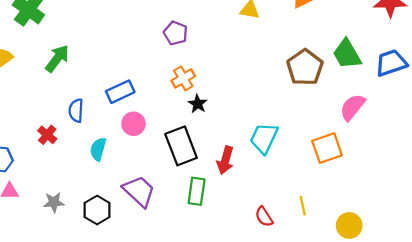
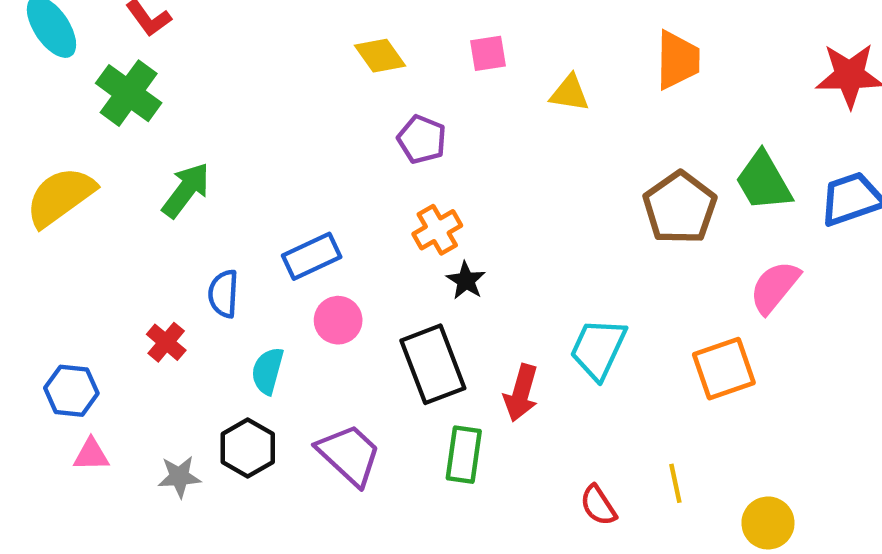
black hexagon: (97, 210) -> (248, 448), moved

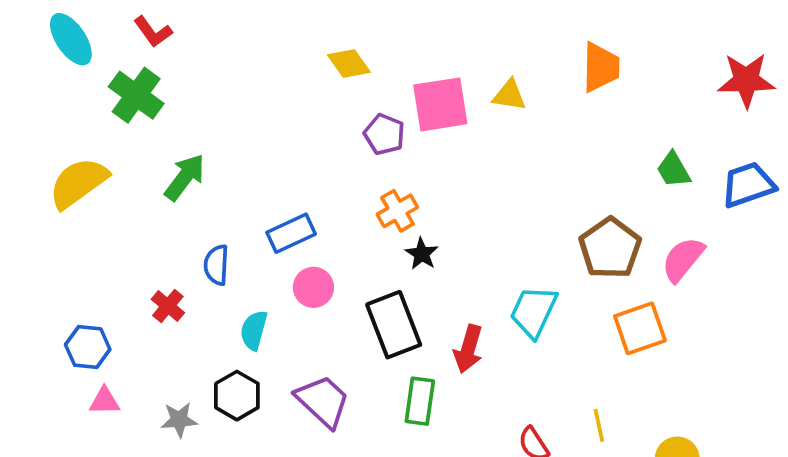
pink square: (488, 53) -> (440, 104), moved, size x1.8
green trapezoid: (764, 181) -> (674, 170), size x0.7
brown pentagon: (680, 208) -> (610, 248), moved

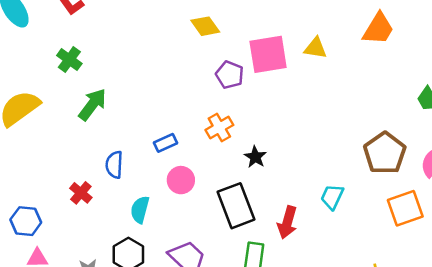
orange trapezoid: (601, 67) -> (378, 29), turned 30
green cross: (136, 95) -> (69, 60), moved, size x0.7
orange cross: (397, 211) -> (219, 127), moved
blue rectangle: (291, 233) -> (166, 143), size x0.7
cyan trapezoid: (534, 312) -> (332, 197), size x0.7

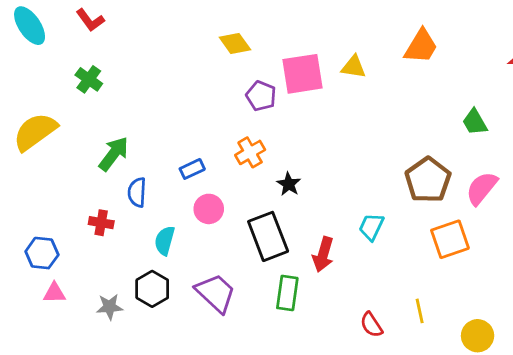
green arrow: (92, 104) -> (114, 154), moved
red cross: (81, 193) -> (101, 223), turned -30

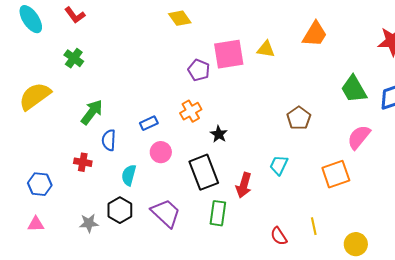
yellow diamond: (235, 44) -> (180, 18), moved
green trapezoid: (475, 122) -> (354, 89), size x1.4
brown pentagon: (428, 180) -> (299, 118), moved, size x0.7
pink triangle: (54, 293) -> (36, 224), moved

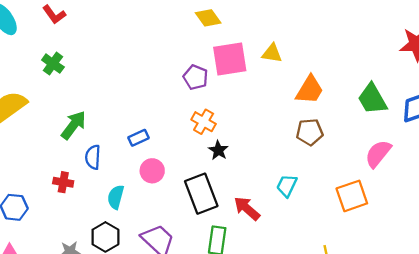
yellow diamond: (180, 18) -> (208, 18), moved
orange trapezoid: (315, 34) -> (310, 90), moved
orange cross: (191, 111) -> (204, 122), moved, turned -30
brown pentagon: (299, 118) -> (310, 132), turned 30
red arrow: (244, 185) -> (247, 208), turned 115

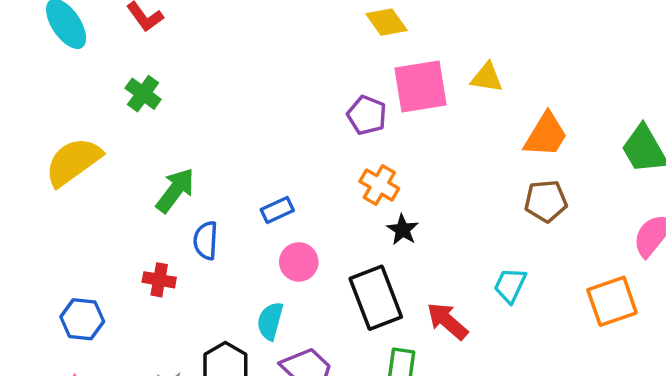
cyan semicircle: (116, 197) -> (270, 321), moved

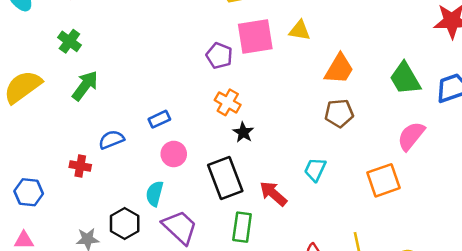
green arrow: (175, 190) -> (85, 86), moved
blue semicircle: (206, 240) -> (111, 140), turned 65

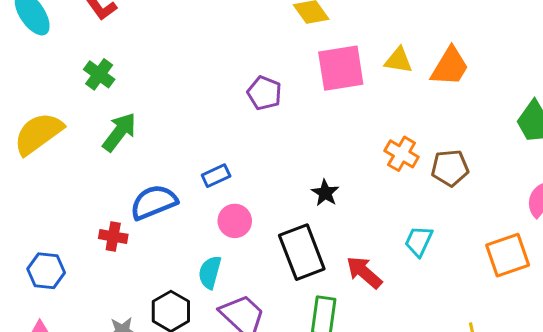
purple pentagon: (219, 56) -> (264, 93), moved
orange trapezoid: (339, 69) -> (450, 67), moved
orange cross: (228, 102) -> (402, 154), moved
blue semicircle: (111, 140) -> (154, 202), size x1.4

